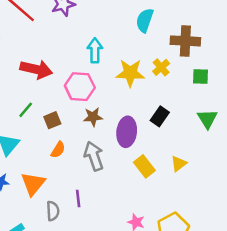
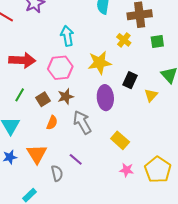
yellow star: (130, 73) -> (100, 63), moved
brown star: (93, 117) -> (66, 97), moved
yellow triangle: (179, 164) -> (151, 95), moved
yellow rectangle: (144, 166) -> (120, 140), moved
purple line: (78, 198) -> (76, 159), turned -32

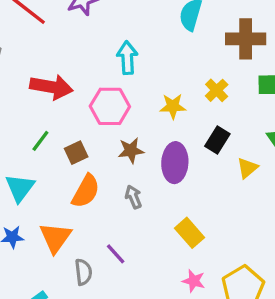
yellow cross: (124, 40) -> (217, 90), moved
yellow star: (100, 63) -> (173, 106), size x0.7
brown star: (66, 97) -> (131, 150), moved
gray arrow: (82, 122) -> (133, 197), size x0.6
orange semicircle: (52, 123) -> (86, 191), size x1.5

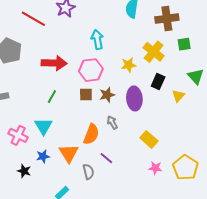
yellow cross: (217, 90) -> (154, 52), size x1.5
brown square: (76, 153) -> (86, 95), moved, turned 32
orange semicircle: (86, 191) -> (91, 134), moved

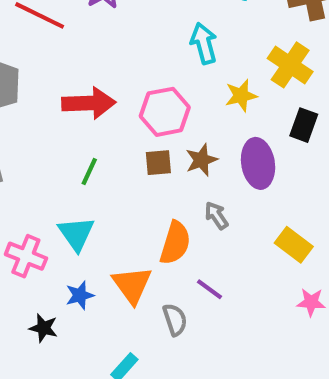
cyan arrow: (97, 39) -> (204, 43), moved

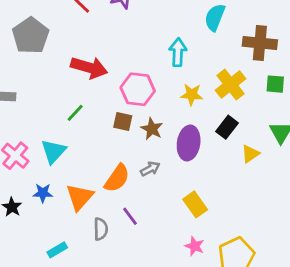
brown star: (201, 160) -> (152, 129), turned 30
gray arrow: (217, 216) -> (150, 169), turned 78

